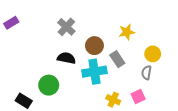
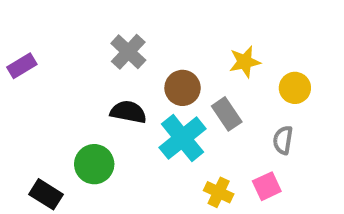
purple rectangle: (11, 23) -> (22, 66), moved
yellow circle: (153, 54) -> (295, 88), moved
cyan cross: (94, 72) -> (183, 138), turned -30

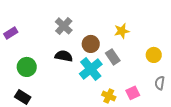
yellow circle: (295, 88) -> (154, 55), moved
gray semicircle: (283, 140) -> (160, 83), moved
green circle: (94, 164) -> (27, 67), moved

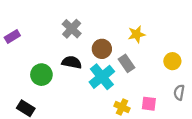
green circle: (27, 67) -> (41, 75), moved
pink square: (133, 93) -> (149, 104), turned 32

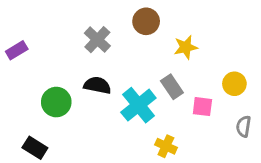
brown circle: (102, 49) -> (146, 21), moved
pink square: (149, 104) -> (202, 107), moved

